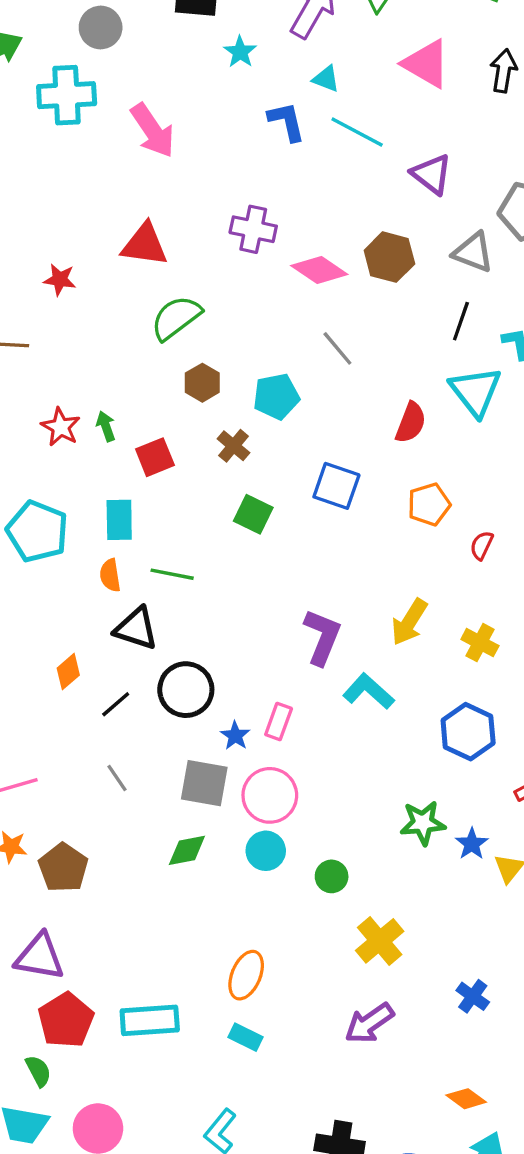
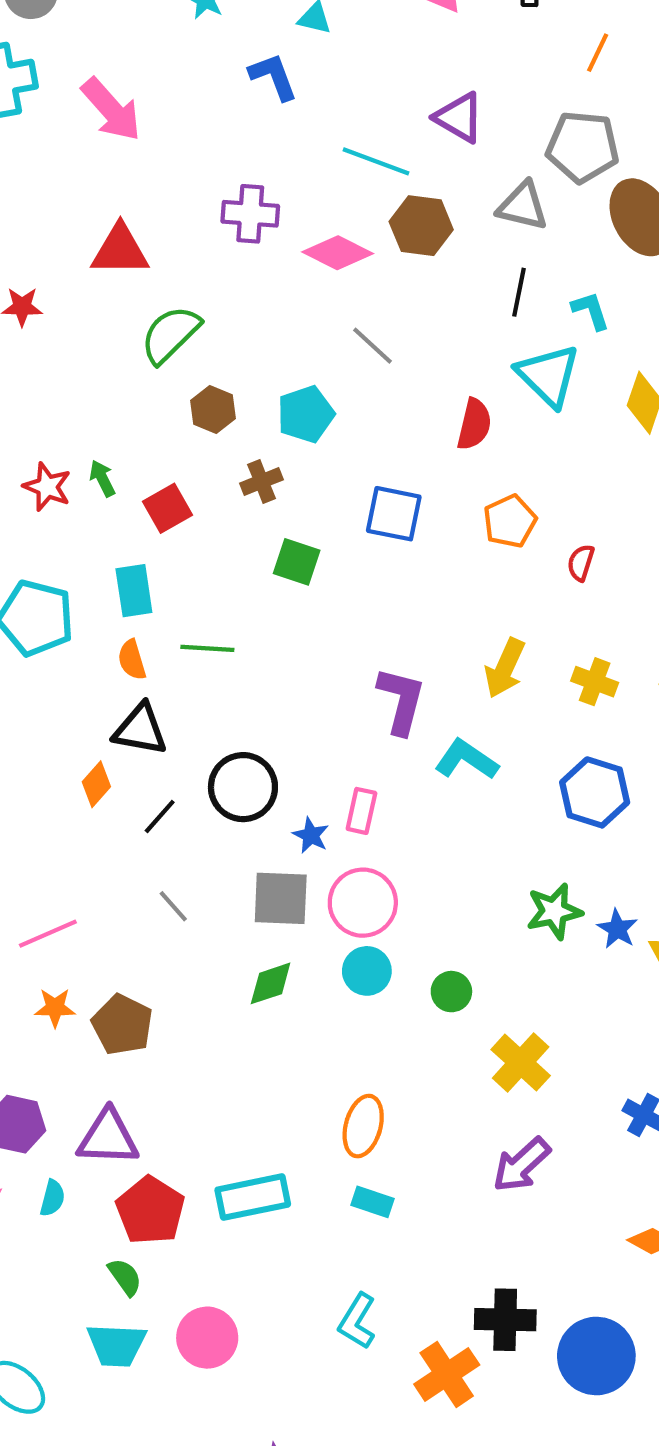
cyan line: (357, 132) -> (376, 161), moved
brown cross: (234, 446) -> (262, 481), turned 36
black triangle: (136, 628) -> (140, 730), moved

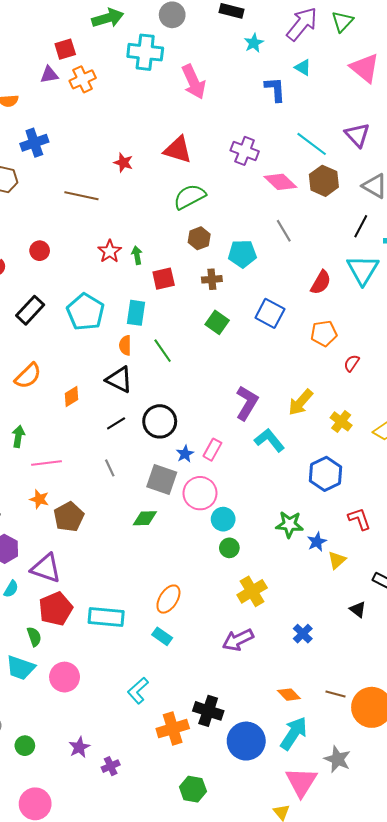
green line: (207, 648) -> (163, 351), turned 35
orange diamond: (96, 784) -> (71, 396), moved
cyan circle: (367, 971) -> (223, 519), moved

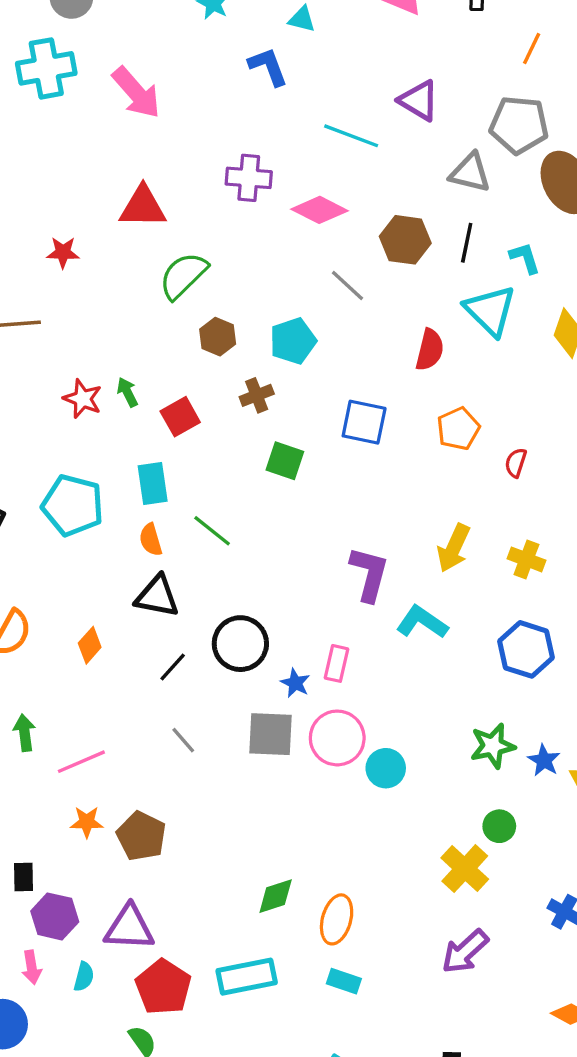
brown hexagon: (324, 181) -> (405, 240), moved
green diamond: (145, 518) -> (276, 896), moved
green circle: (229, 548) -> (499, 826), moved

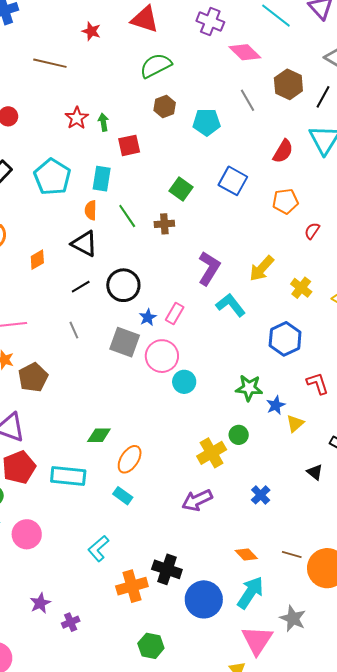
brown cross: (257, 395) -> (164, 224), moved

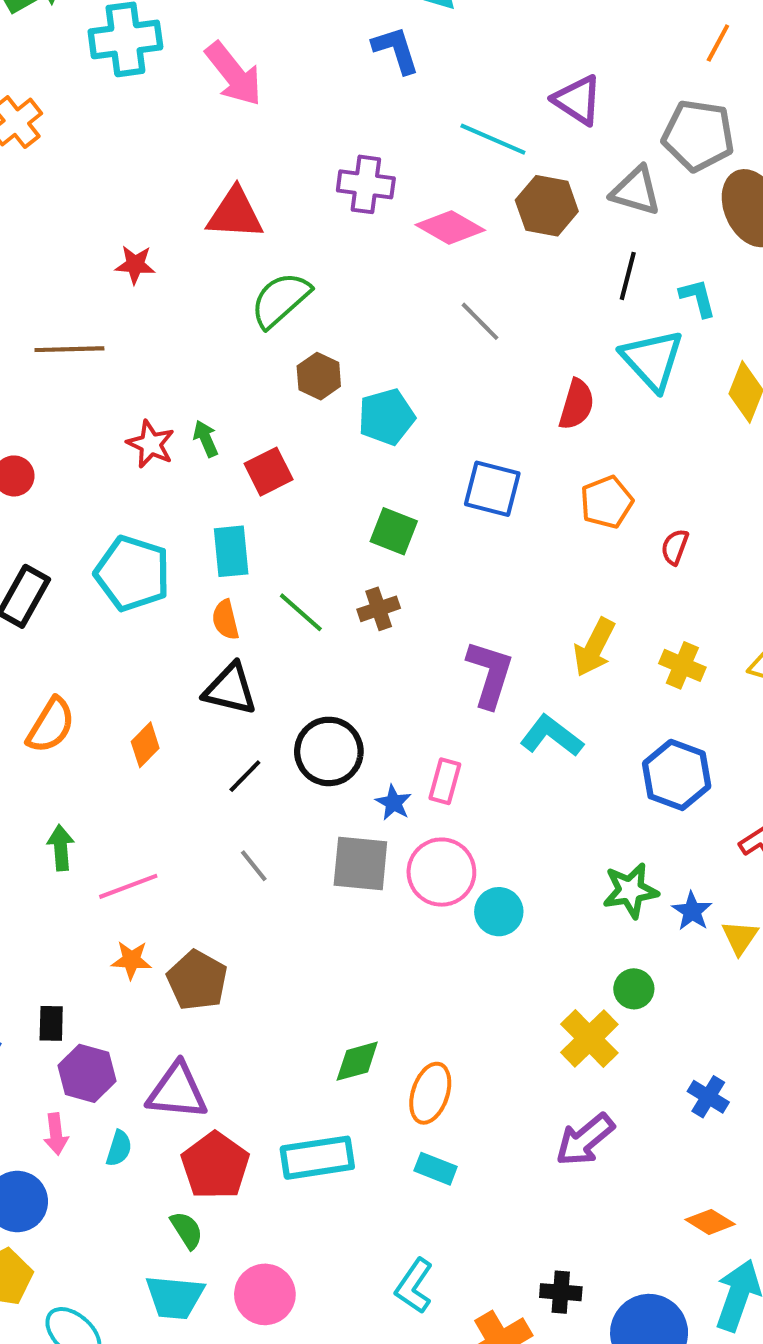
brown hexagon: (288, 84) -> (547, 206), moved
cyan pentagon: (207, 122) -> (387, 417), moved
black cross: (167, 569) -> (561, 1292), size x0.7

